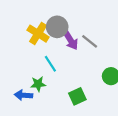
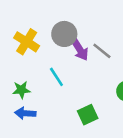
yellow cross: (38, 34) -> (27, 42), moved
green star: (38, 84) -> (21, 90), moved

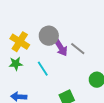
green star: (21, 90) -> (16, 64), moved

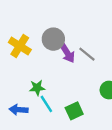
green star: (16, 64) -> (37, 88), moved
cyan line: (43, 69) -> (46, 104), moved

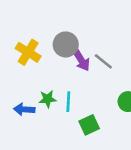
cyan line: (46, 104) -> (68, 102), moved, turned 36
blue arrow: (19, 110) -> (24, 109), moved

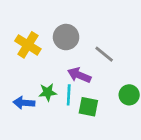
purple arrow: (81, 60) -> (79, 75), moved, turned 145
green square: (89, 125) -> (88, 107), moved, turned 36

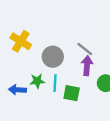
gray circle: (66, 37) -> (53, 57), moved
purple arrow: (79, 75) -> (87, 66), moved, turned 72

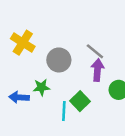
cyan line: (55, 83) -> (64, 111), moved
green square: (72, 93) -> (80, 101), turned 35

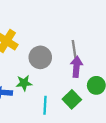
gray line: (95, 51) -> (74, 49), turned 42
green square: (80, 101) -> (72, 99), moved

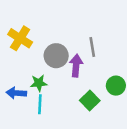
purple arrow: (76, 67) -> (76, 66), moved
cyan line: (45, 105) -> (40, 104), moved

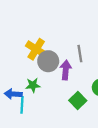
yellow cross: (20, 38) -> (36, 49), moved
cyan line: (40, 104) -> (22, 105), moved

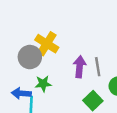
gray line: (80, 54) -> (98, 67), moved
gray circle: (48, 61) -> (30, 57), moved

